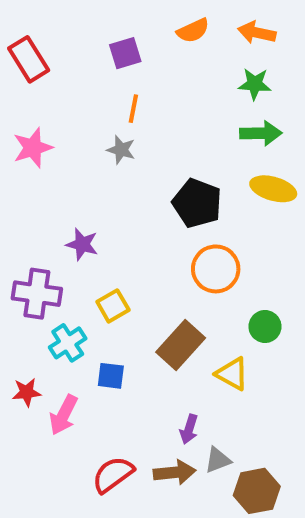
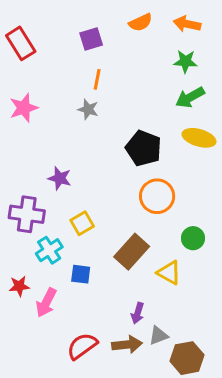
green arrow: (261, 133) -> (190, 97), turned 152

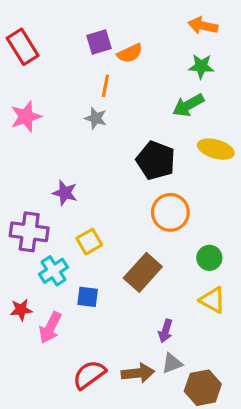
orange semicircle: (141, 22) -> (130, 53), moved
green arrow: (190, 97) -> (188, 105), moved
yellow triangle: (169, 273) -> (213, 300), moved
purple arrow: (138, 313) -> (166, 331), moved

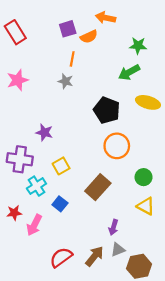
orange arrow: (203, 26) -> (106, 18), moved
blue square: (88, 297) -> (60, 204), turned 32
brown arrow: (138, 373) -> (94, 256), turned -45

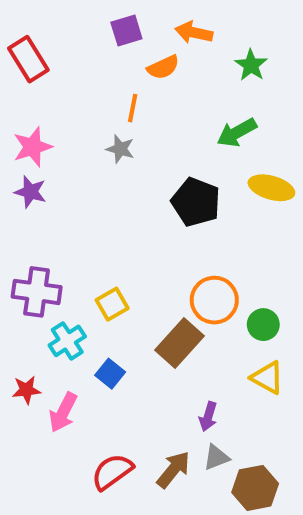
purple square: (68, 29) -> (126, 30), moved
green star: (138, 46) -> (251, 65), moved, turned 30
purple star: (44, 133) -> (30, 192), moved
orange circle: (117, 146) -> (214, 300), moved

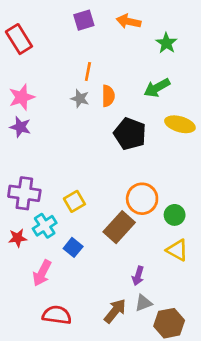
orange semicircle: (163, 67) -> (108, 96), moved, turned -65
red star: (26, 390) -> (18, 238), moved
red semicircle: (112, 472) -> (57, 315), moved, turned 44

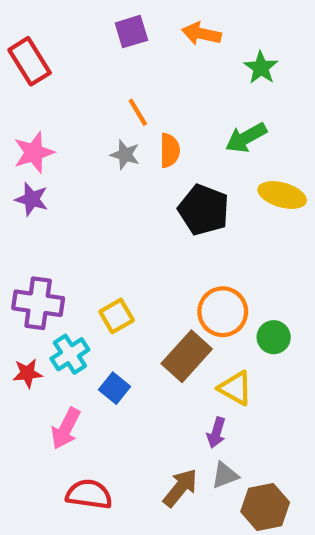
orange line: (88, 71) -> (138, 112), turned -42
yellow triangle: (177, 250) -> (235, 388), moved

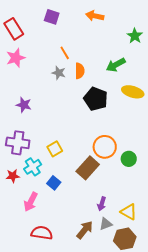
purple square: (131, 32) -> (52, 17), moved, turned 35
green star: (261, 68) -> (135, 36), moved
pink star: (34, 153) -> (16, 58), moved
purple star: (32, 199) -> (24, 105), moved
yellow triangle: (235, 388) -> (129, 212), moved

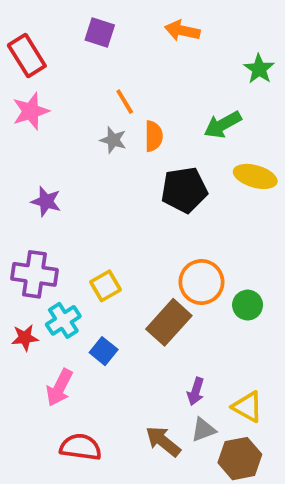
black pentagon: (96, 99) -> (184, 190), turned -30
brown arrow: (85, 230) -> (163, 441), turned -90

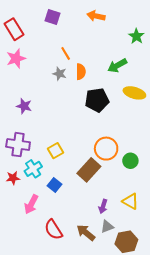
yellow triangle: (248, 407) -> (130, 201), moved
red semicircle: (81, 447) -> (53, 230), moved, turned -130

